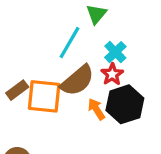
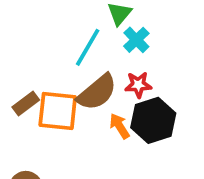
cyan cross: (115, 52) -> (136, 40), moved
red star: (112, 74) -> (138, 85), turned 30

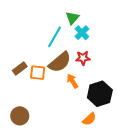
orange square: (58, 111) -> (38, 73), size x0.7
black hexagon: (153, 120) -> (100, 94), moved

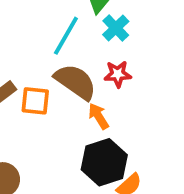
brown semicircle: (60, 62) -> (76, 82), turned -105
black hexagon: (100, 94) -> (104, 162), moved

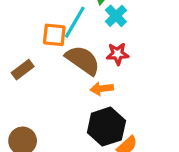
orange square: (35, 101) -> (54, 35), moved
orange arrow: (99, 116) -> (102, 89), turned -65

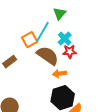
cyan cross: (116, 16) -> (65, 39), moved
orange square: (54, 35) -> (30, 40), turned -35

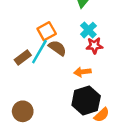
cyan line: (43, 32) -> (39, 52), moved
brown semicircle: (48, 56) -> (57, 48), moved, size x0.7

